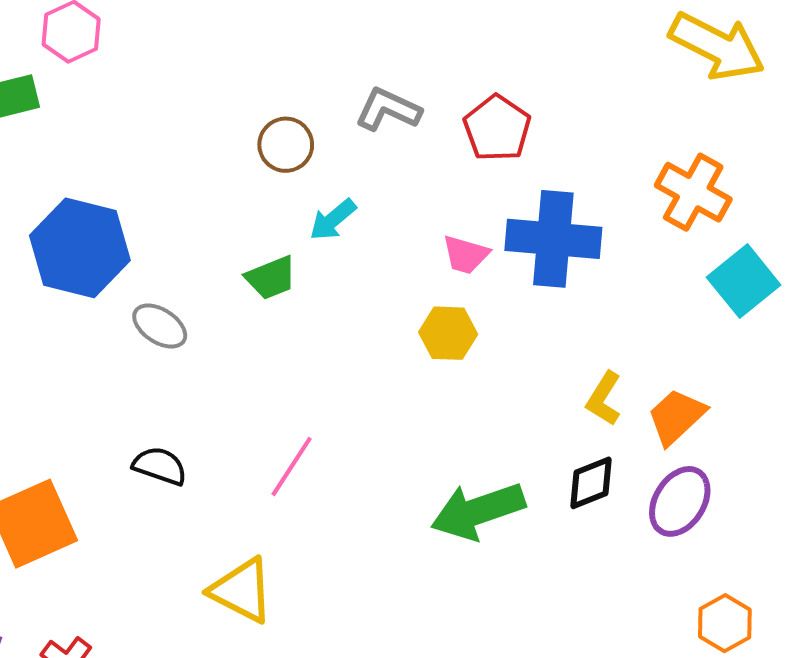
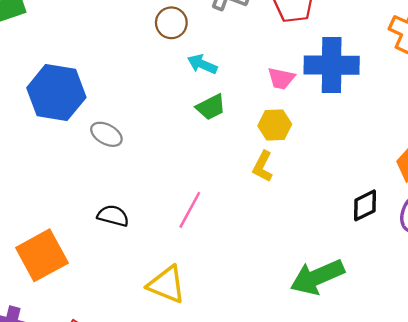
cyan arrow: (333, 220) -> (202, 64), turned 68
green trapezoid: (271, 278) -> (211, 107), moved
yellow L-shape: (604, 399) -> (263, 166), moved
green arrow: (478, 511) -> (317, 277), moved

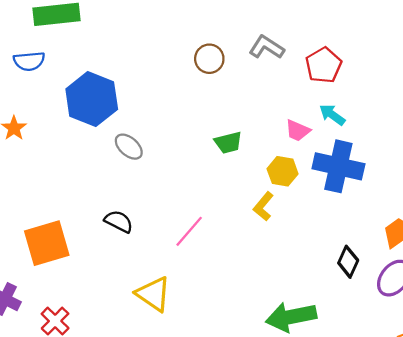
cyan arrow: (202, 64) -> (332, 115), moved
blue cross: (332, 65) -> (338, 166), moved
black diamond: (365, 205) -> (348, 262), turned -52

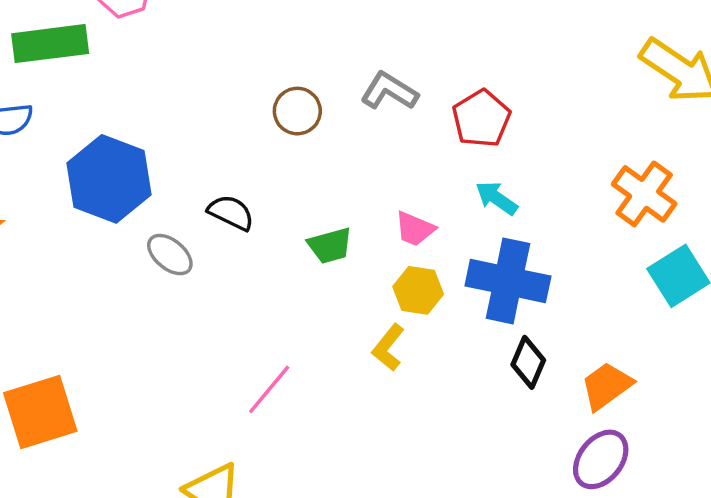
pink trapezoid: (298, 131) -> (415, 229), moved
black semicircle: (119, 221) -> (231, 213), moved
black diamond: (348, 262) -> (528, 362), moved

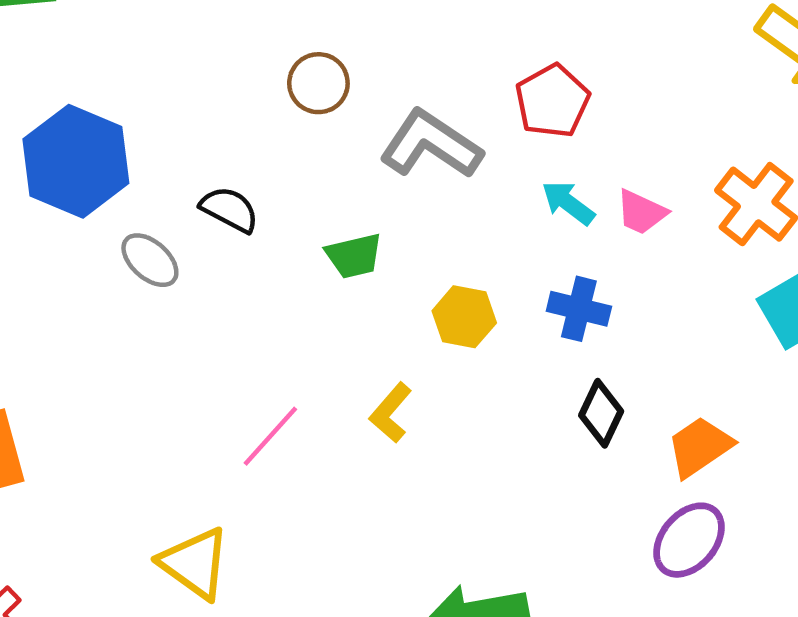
gray L-shape: (389, 91) -> (431, 144), moved, size x1.4
pink trapezoid: (415, 229) -> (641, 212), moved
blue cross: (508, 281) -> (579, 309), size x0.6
yellow L-shape: (388, 347) -> (391, 413), moved

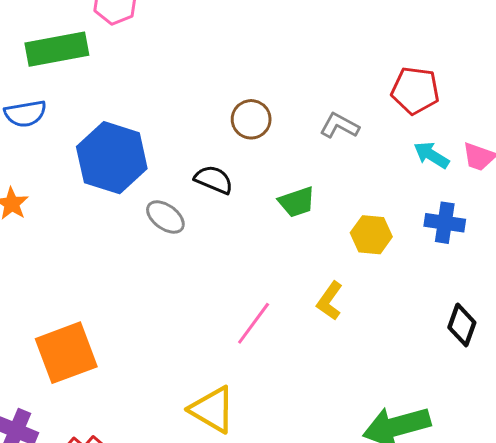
brown circle: (318, 83) -> (251, 119), moved
red pentagon: (552, 101) -> (415, 90), turned -30
gray L-shape: (431, 144) -> (339, 126), size x0.6
black diamond: (601, 413) -> (462, 325), moved

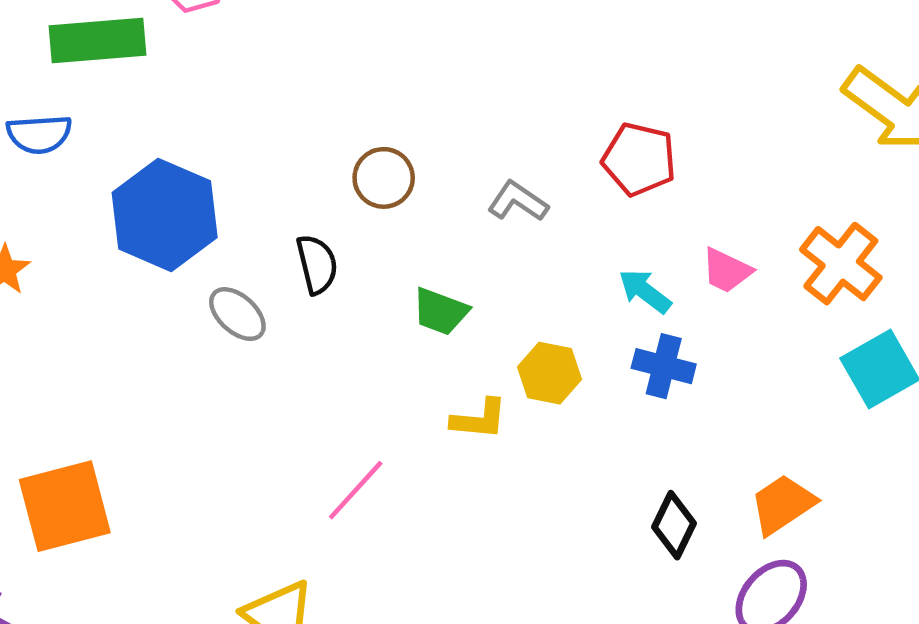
cyan arrow: (431, 155) -> (645, 291), moved
black semicircle: (214, 180) -> (317, 264), turned 48
green trapezoid: (297, 202) -> (440, 311), turned 33
yellow L-shape: (330, 301) -> (479, 419), moved, turned -126

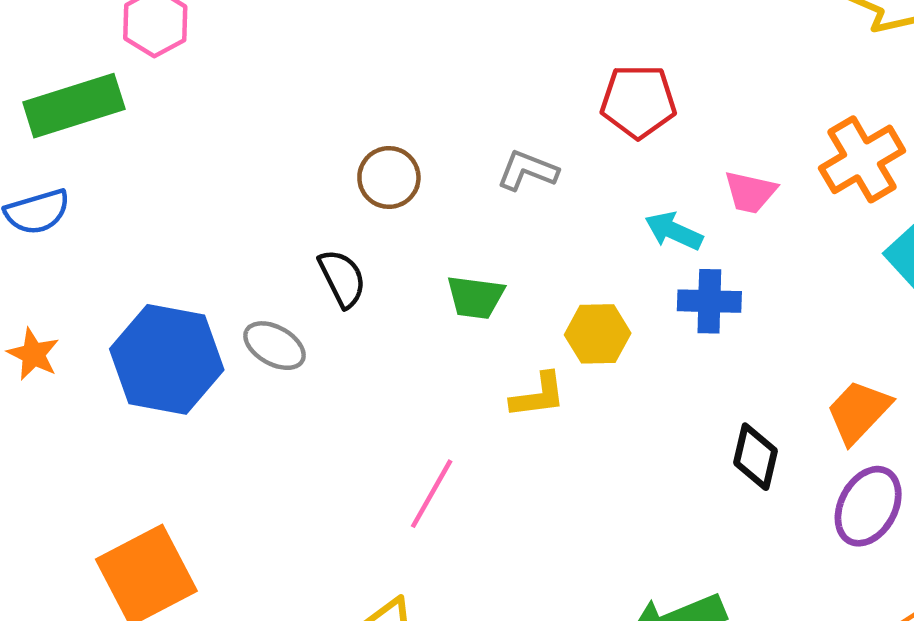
blue hexagon: (165, 215) -> (167, 359), moved
orange cross: (841, 264) -> (862, 159), turned 34

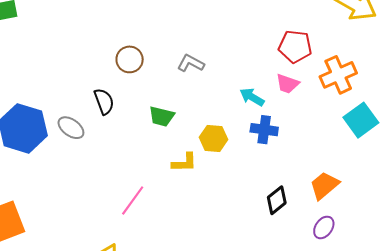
red pentagon: (638, 101) -> (295, 46), moved
black diamond: (755, 457) -> (277, 200), turned 32
purple ellipse: (868, 506) -> (324, 227), size x0.7

